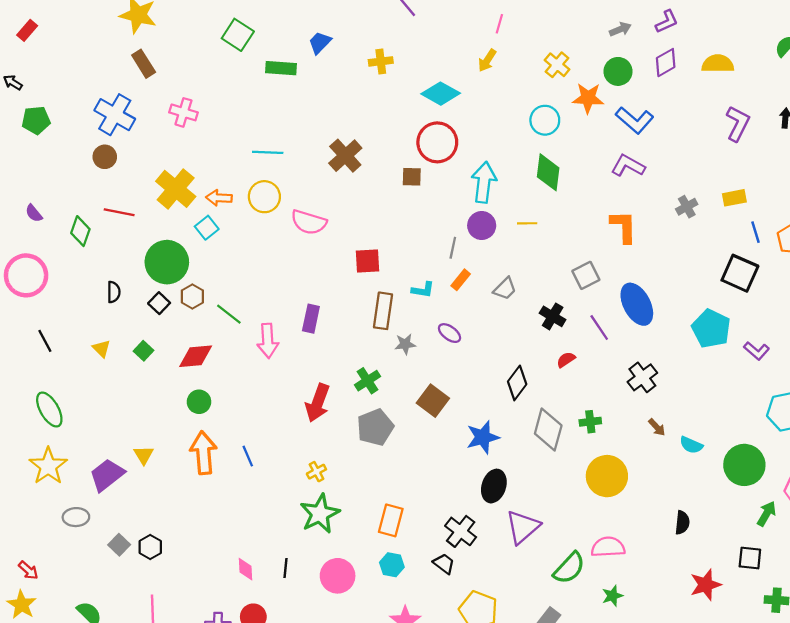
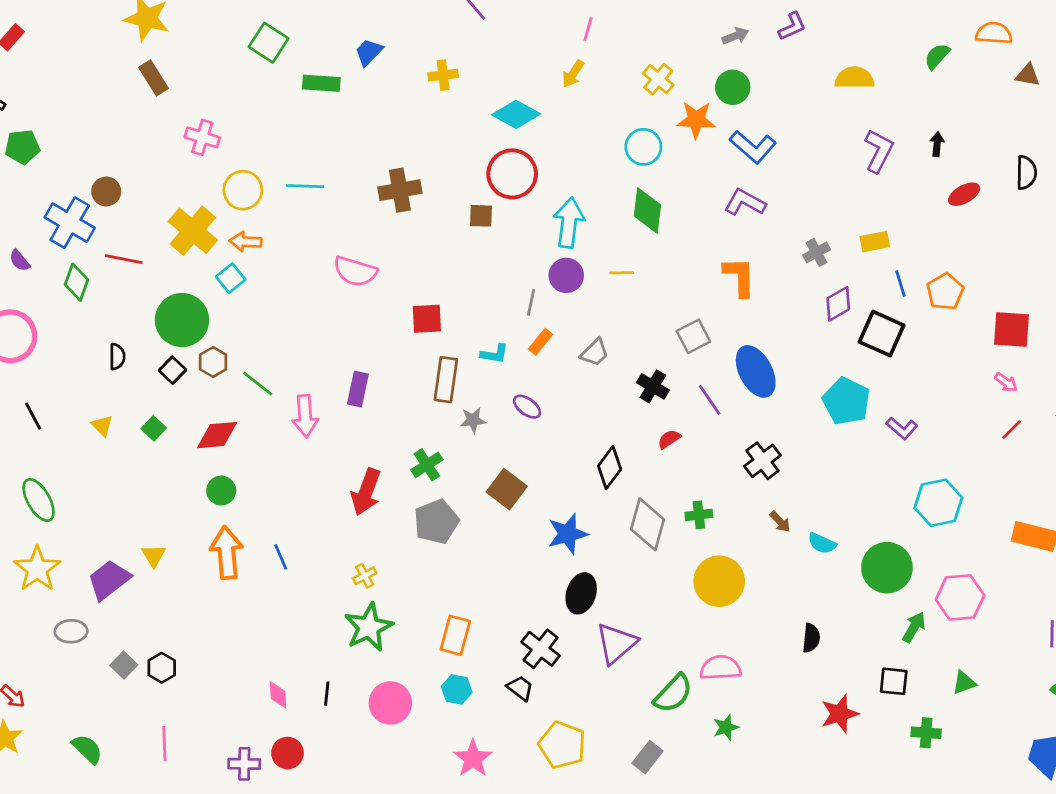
purple diamond: (666, 63) -> (838, 304), moved
blue cross: (115, 115) -> (70, 223), moved
brown cross: (345, 156) -> (400, 190), turned 32
yellow circle: (264, 197) -> (243, 190), moved

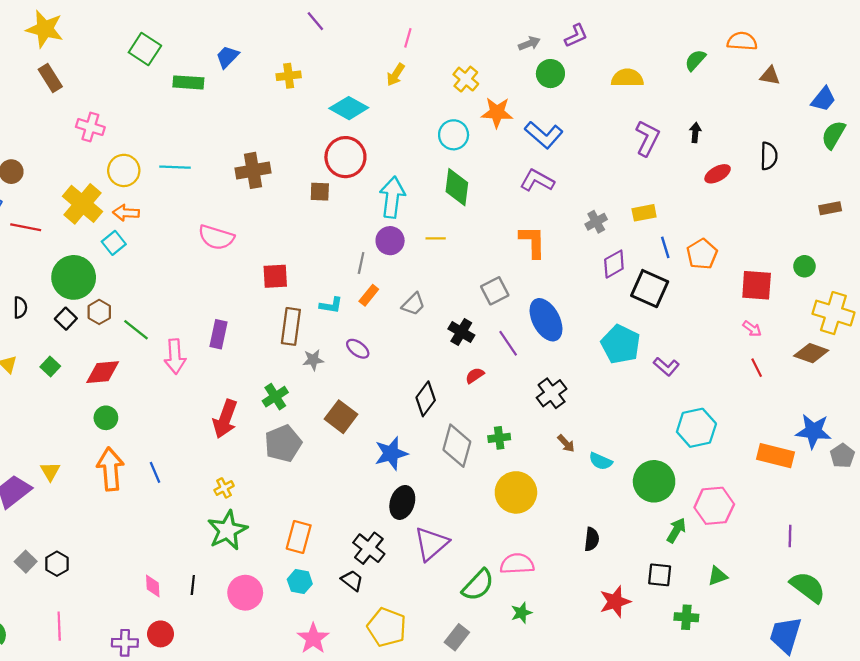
green circle: (733, 87) -> (550, 74), moved
red line: (1011, 430) -> (757, 368), turned -72

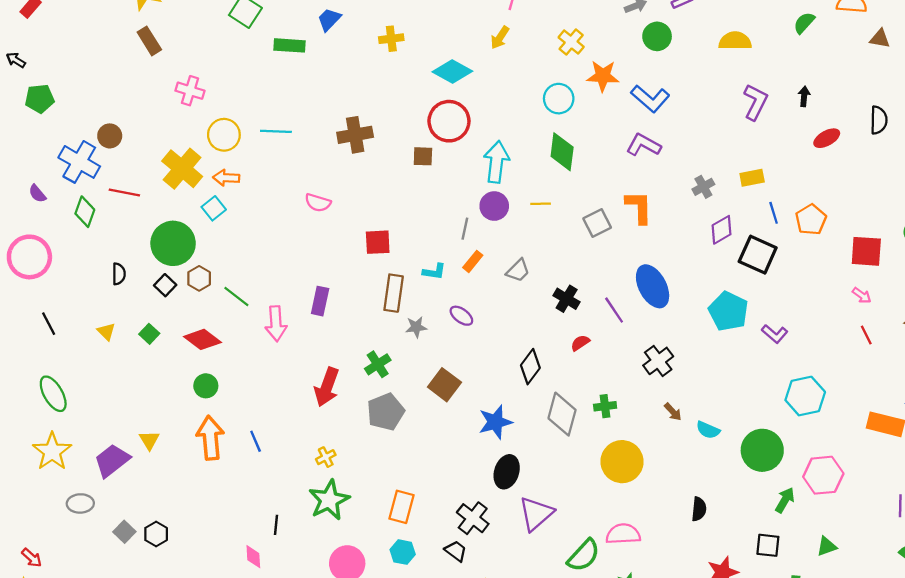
pink semicircle: (216, 237) -> (318, 203), size x0.7
gray square: (495, 291) -> (597, 223), moved
red diamond: (103, 372) -> (202, 339), turned 42
black line: (193, 585) -> (276, 525), moved

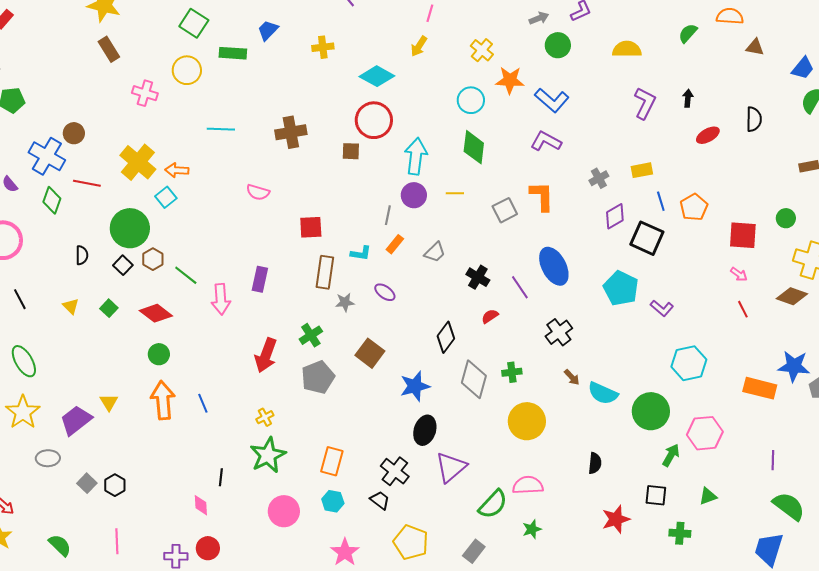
yellow circle: (224, 135) -> (187, 70), moved
cyan semicircle: (708, 430) -> (603, 393), size x1.4

